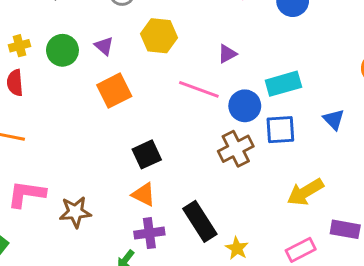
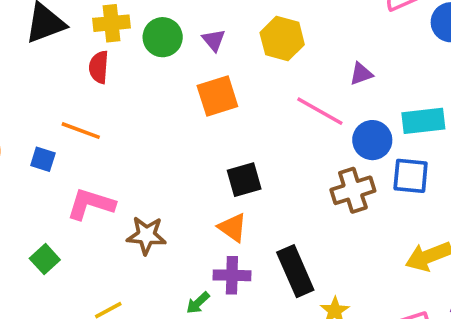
yellow cross: (19, 46) -> (112, 23), size x1.4

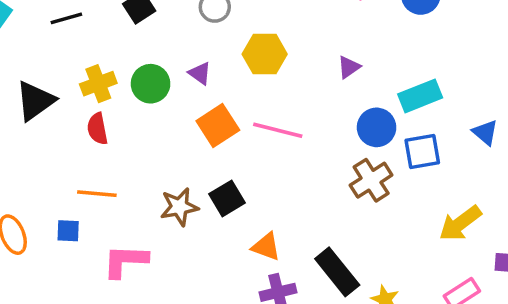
pink line: (320, 111) -> (278, 130), moved
black square: (244, 180) -> (227, 198), moved
brown star: (146, 235) -> (179, 207), moved

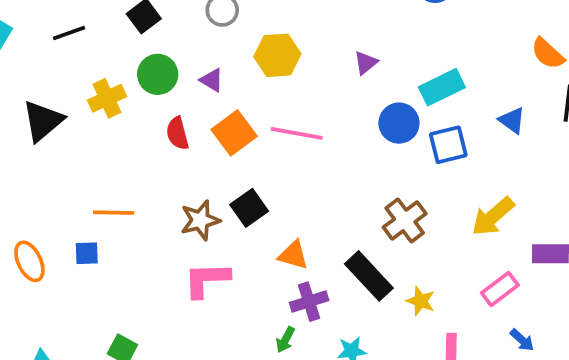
green circle: (151, 84) -> (158, 74), moved
red semicircle: (97, 129) -> (177, 133), moved
brown cross: (371, 180) -> (405, 220), moved
pink L-shape: (125, 261) -> (207, 280), moved

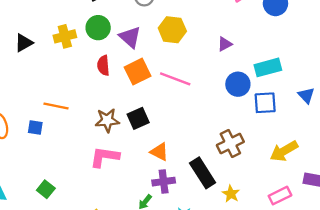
purple triangle: (212, 80) -> (130, 37), size x1.5
black triangle: (43, 121) -> (24, 43), size x0.7

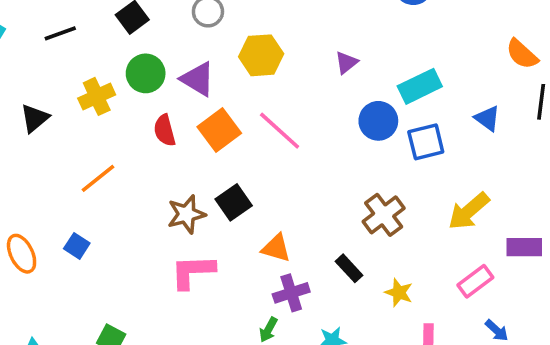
pink line: (175, 79) -> (280, 131), turned 32
orange line: (56, 106) -> (98, 178), moved, turned -40
blue square: (35, 127) -> (77, 246), turned 35
black rectangle: (203, 173) -> (349, 268), size x0.6

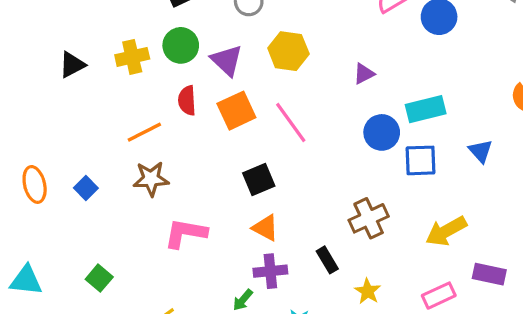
orange line: (98, 178) -> (144, 132), moved
black square: (234, 202) -> (259, 179), moved
brown star: (186, 214) -> (151, 179), moved

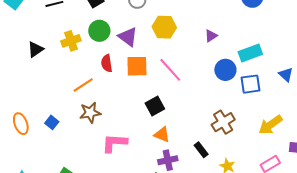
orange square: (236, 111) -> (137, 66), turned 30

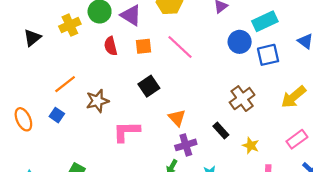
orange square: (137, 66) -> (144, 46), size x0.7
orange line: (83, 85) -> (65, 84), moved
black square: (155, 106) -> (149, 86), moved
orange triangle: (162, 135) -> (177, 118), turned 30

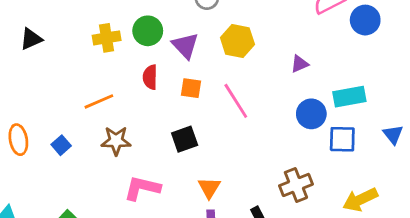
black triangle: (32, 38) -> (31, 39), moved
orange line: (65, 84) -> (99, 101), moved

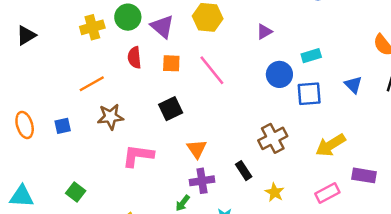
cyan rectangle: (349, 97) -> (311, 56), size x0.7
blue square: (61, 145) -> (63, 126), turned 35

